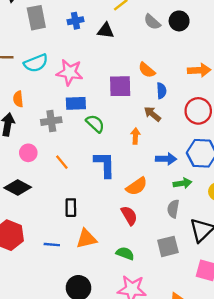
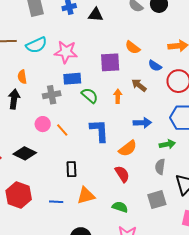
blue semicircle: (161, 91) -> (155, 66), moved, turned 128
orange arrow: (135, 136) -> (118, 96), moved
pink circle: (28, 153) -> (43, 124), moved
blue arrow: (166, 159) -> (142, 123), moved

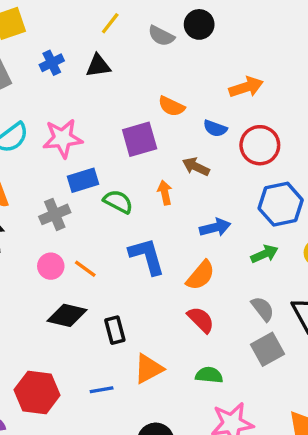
black diamond: (25, 153) -> (67, 315), moved
gray semicircle: (160, 167) -> (263, 309), moved, turned 147

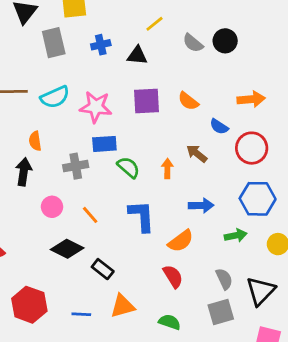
purple square: (140, 139) -> (146, 101), moved
pink circle: (51, 266) -> (52, 207), moved
black rectangle: (115, 330) -> (103, 269), turned -50

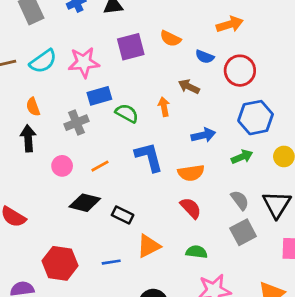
orange line: (90, 215) -> (100, 166), turned -66
orange semicircle: (181, 241) -> (191, 173), turned 40

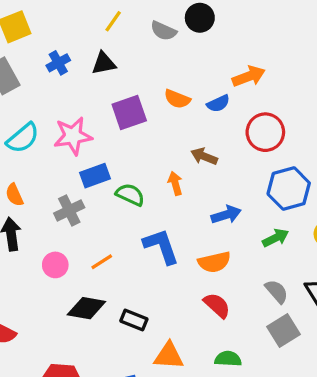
blue semicircle: (205, 57) -> (218, 104), moved, turned -42
orange triangle: (149, 246) -> (169, 356), turned 35

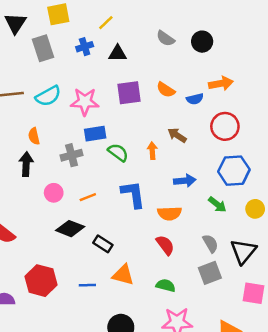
black circle: (200, 18) -> (202, 42), moved
yellow line: (113, 21) -> (106, 23), moved
green arrow: (276, 238) -> (217, 204), turned 54

